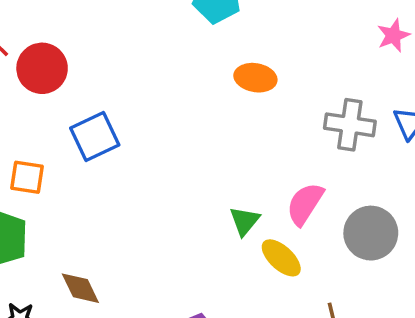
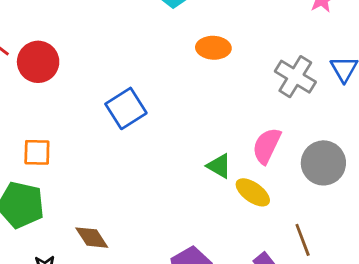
gray cross: (350, 125) -> (295, 77), turned 30
blue square: (95, 136) -> (126, 108), moved
green triangle: (245, 221) -> (219, 166), turned -32

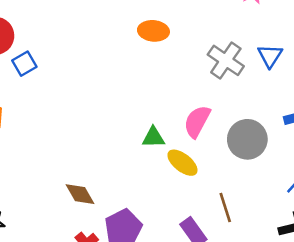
blue square: (126, 108) -> (24, 64), moved, size x0.7
green triangle: (219, 166) -> (153, 137), turned -35
brown diamond: (92, 238) -> (80, 194), moved

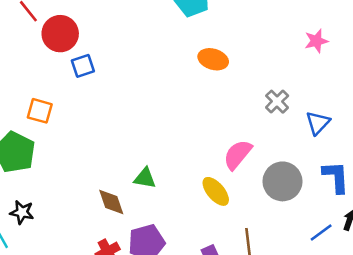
blue triangle: (270, 56) -> (318, 123), moved
gray cross: (226, 60) -> (277, 102), size x0.7
green triangle: (153, 137) -> (145, 178), moved

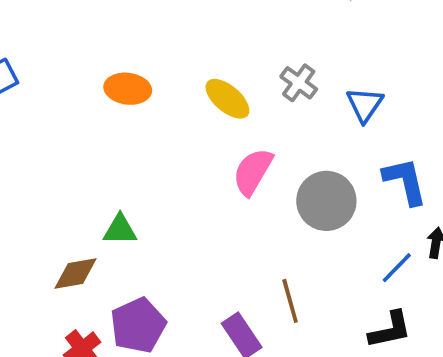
orange ellipse: (213, 59) -> (128, 89), moved
yellow ellipse: (216, 191) -> (227, 99), moved
brown diamond: (111, 202) -> (75, 274), turned -72

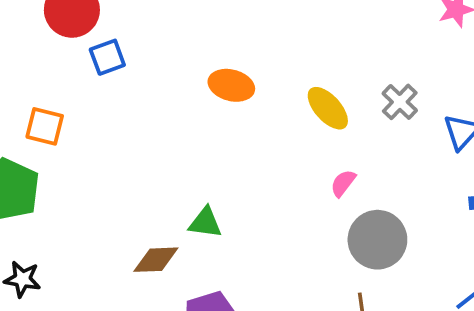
pink semicircle: (253, 172) -> (343, 183), size x0.6
gray circle: (326, 201) -> (377, 240), moved

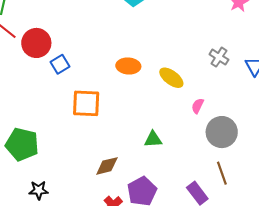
yellow ellipse: (328, 108) -> (171, 78), moved
orange square: (45, 126) -> (86, 103), moved, size x1.4
green triangle: (205, 223) -> (153, 139), moved

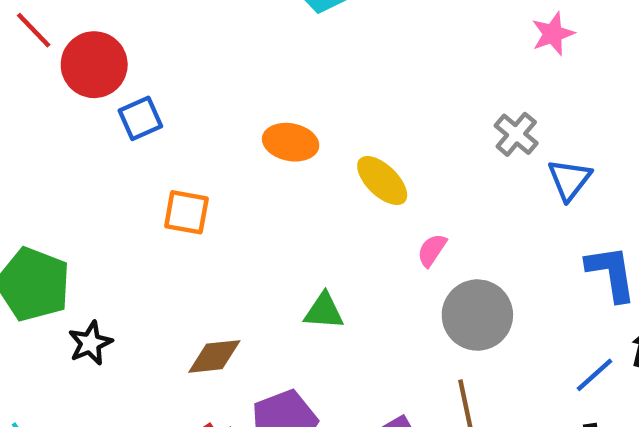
gray cross: (219, 57) -> (516, 134), moved
orange square: (86, 103) -> (186, 212), size x0.7
black star: (39, 190) -> (90, 343), moved, turned -30

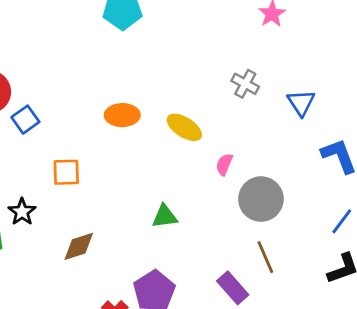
gray cross: (516, 134) -> (245, 84), moved
black star: (90, 343) -> (22, 212), moved
brown diamond: (214, 356) -> (79, 246), moved

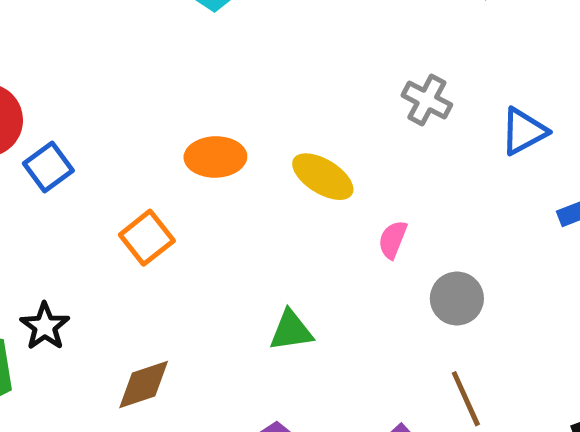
blue triangle: (301, 103) -> (524, 131), turned 36
orange square: (66, 172) -> (147, 238), moved, turned -36
gray circle: (261, 199) -> (457, 299), size x0.7

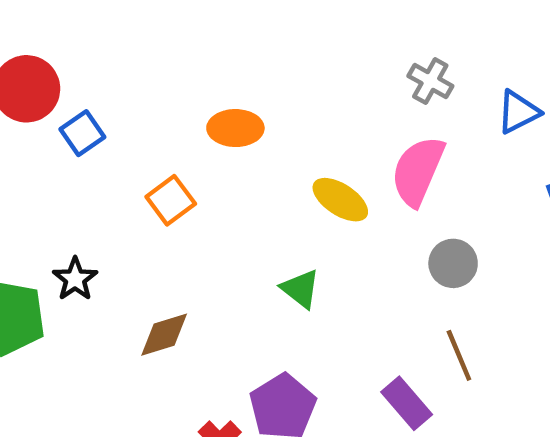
yellow ellipse: (323, 177) -> (340, 200), moved
pink semicircle: (393, 240) -> (418, 171), moved, size x2.0
green triangle: (291, 331) -> (300, 289), turned 45

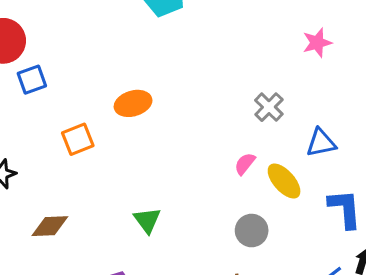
orange ellipse: (235, 128) -> (133, 103), turned -32
pink semicircle: (418, 171) -> (245, 164), size x0.5
yellow ellipse: (340, 200) -> (284, 181), moved

